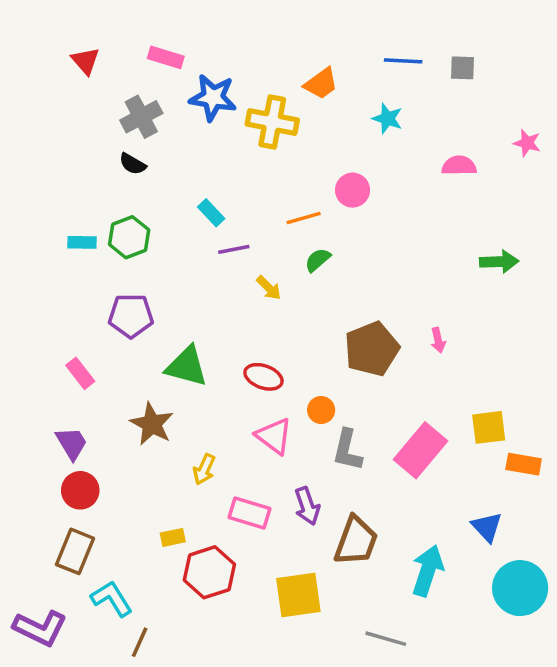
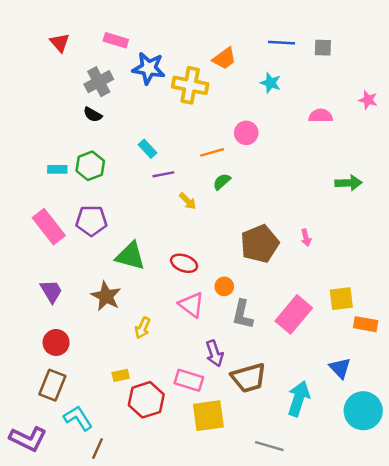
pink rectangle: (80, 373) -> (49, 227), moved, size x1.6
purple trapezoid: (72, 443) -> (51, 291), moved
pink rectangle: (250, 513) -> (189, 380), moved
brown trapezoid: (356, 541) -> (249, 378), turned 54

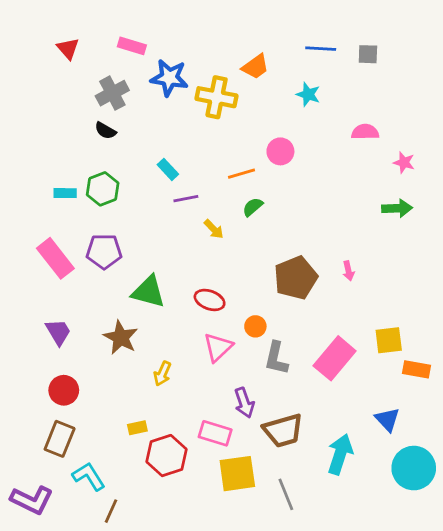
pink star: (368, 100) -> (404, 162), moved
pink triangle: (191, 305) -> (218, 347), turned 40
gray line: (269, 446) -> (286, 494), moved, turned 52

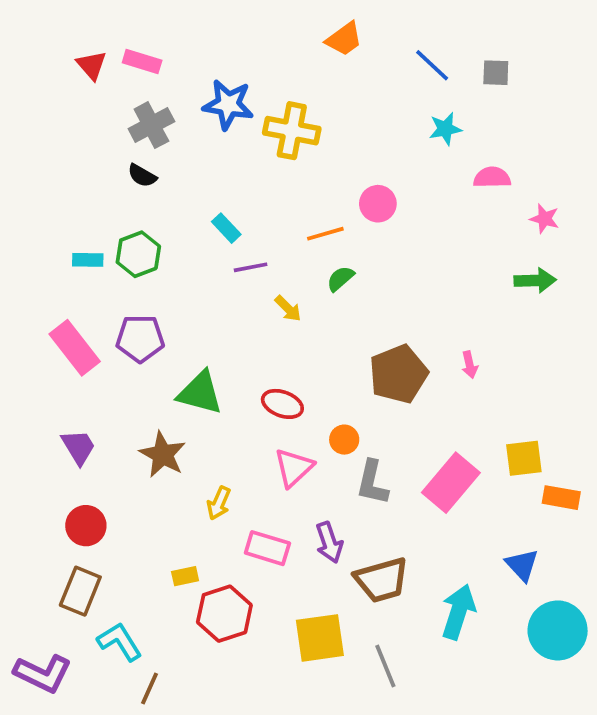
pink rectangle: (132, 46) -> (142, 61), moved
blue line: (321, 49) -> (432, 65), turned 40
orange trapezoid: (255, 67) -> (344, 39), moved
cyan star: (308, 94) -> (445, 129), moved, turned -30
pink rectangle: (215, 433) -> (267, 548), moved

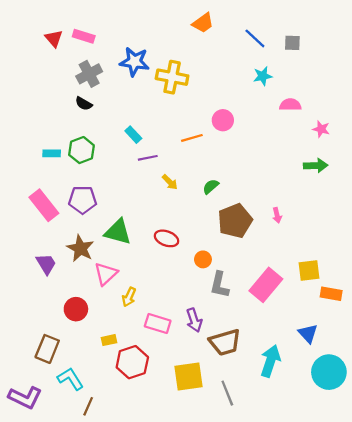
green semicircle: (340, 279) -> (211, 187), moved
brown star: (163, 455) -> (80, 248), moved
pink triangle: (294, 468) -> (106, 274), moved
red circle: (86, 526) -> (76, 309), moved

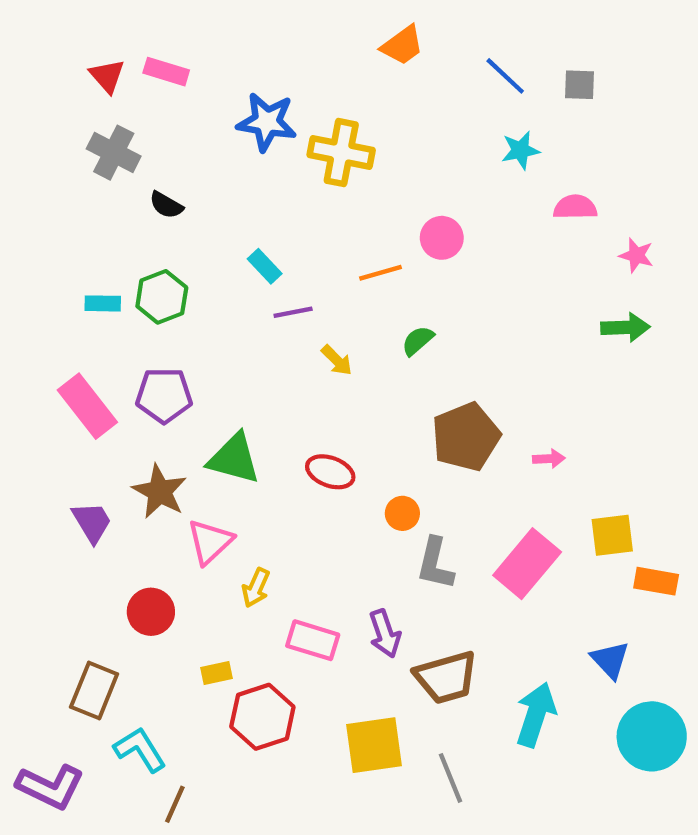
gray cross: (89, 74) -> (114, 153), moved, turned -35
green semicircle: (211, 187) -> (418, 341), moved
pink arrow: (277, 215) -> (549, 459), moved, turned -80

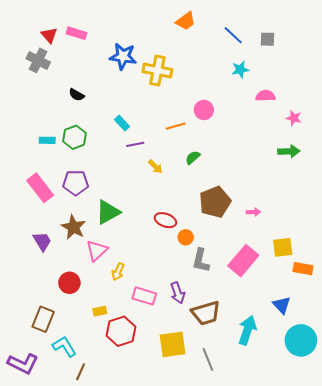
gray cross: (114, 153) -> (38, 60), moved
green triangle: (234, 459) -> (108, 212), turned -44
red ellipse: (330, 472) -> (165, 220), moved

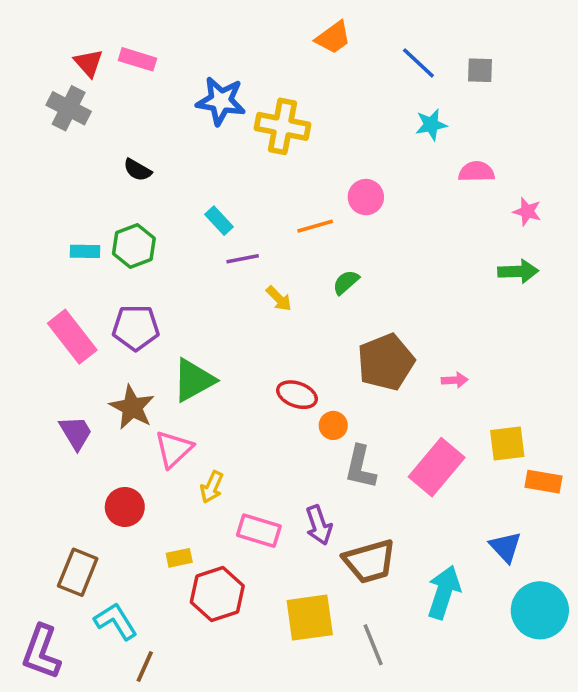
purple L-shape: (23, 364) -> (41, 652), turned 84

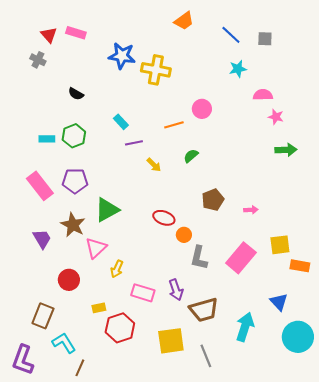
gray cross: (69, 108) -> (38, 60), size x0.7
pink star: (527, 212) -> (276, 117), moved
brown pentagon: (386, 362) -> (213, 200), size x0.7

